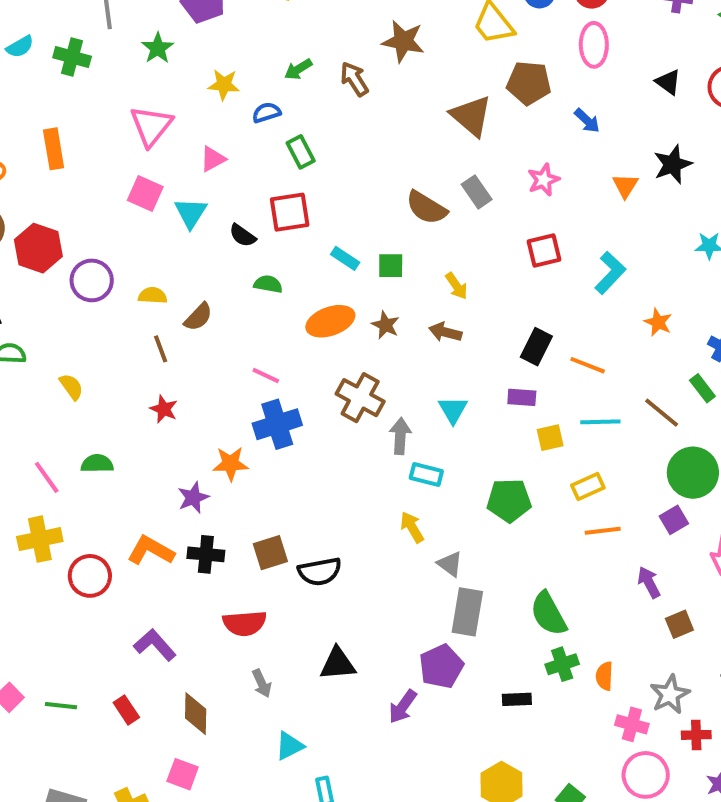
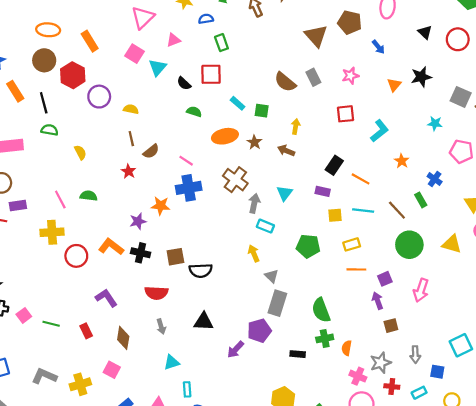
orange rectangle: (54, 149) -> (90, 41), moved, turned -30
yellow arrow: (456, 286) -> (296, 127), turned -144
brown semicircle: (198, 317) -> (151, 151), moved
purple square: (674, 520) -> (385, 279), moved

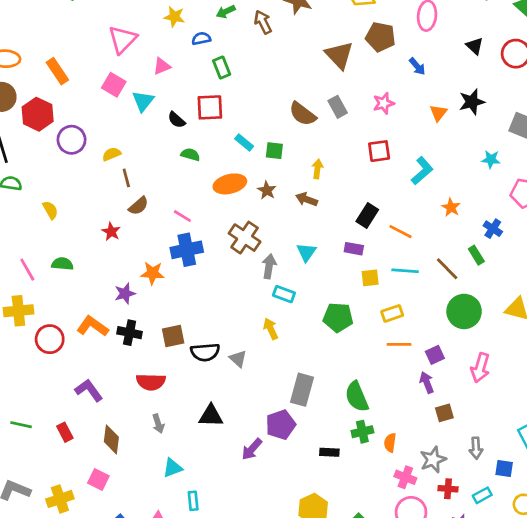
yellow semicircle: (131, 109) -> (112, 154), turned -32
brown line: (131, 139) -> (126, 178), moved
gray triangle: (272, 276) -> (238, 359), moved

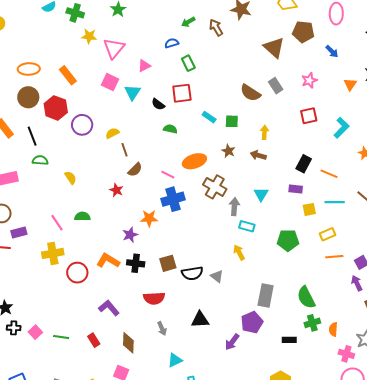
yellow star: (174, 17) -> (89, 36), moved
orange ellipse: (230, 184) -> (194, 161), moved

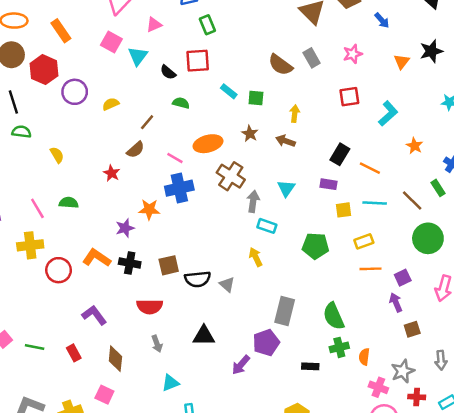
brown line: (124, 150) -> (147, 122), moved, turned 56

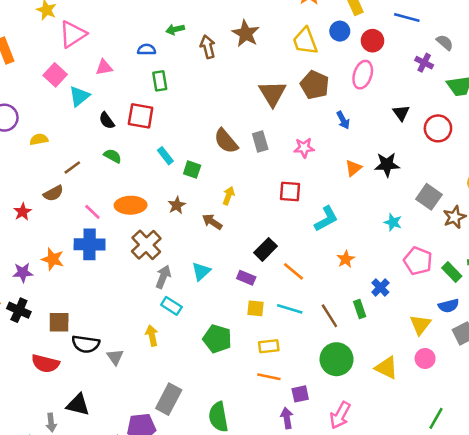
red semicircle: (150, 307) -> (45, 364), moved
gray arrow: (157, 344) -> (51, 423), moved

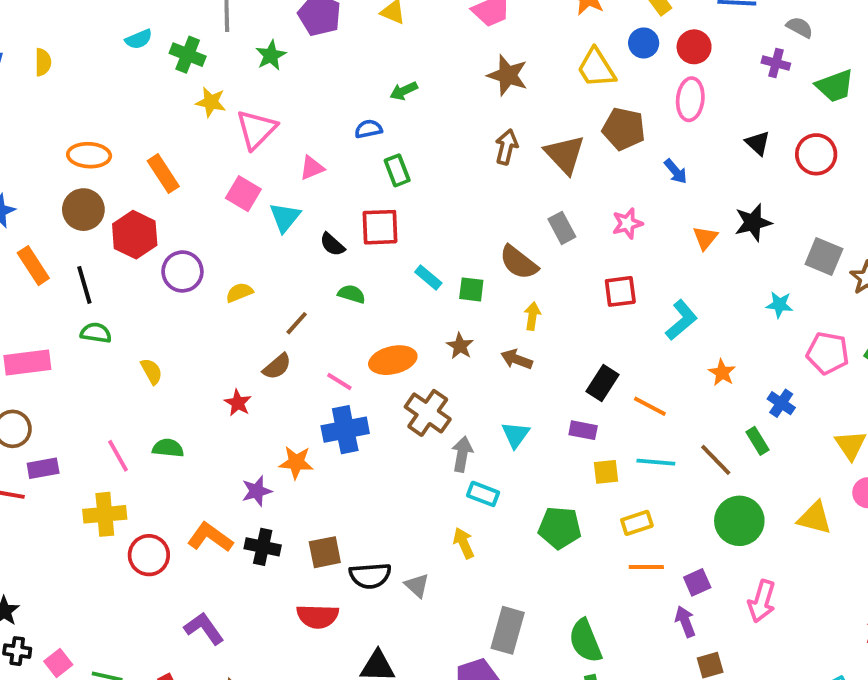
brown arrow: (208, 47) -> (506, 147), moved, turned 40
brown semicircle: (226, 141) -> (519, 262), moved

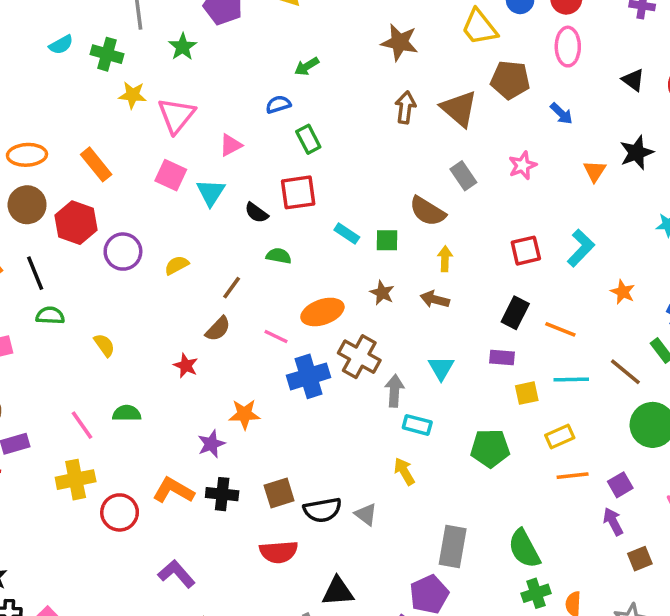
red square: (620, 291) -> (526, 251), moved
blue cross: (345, 430) -> (309, 376), moved

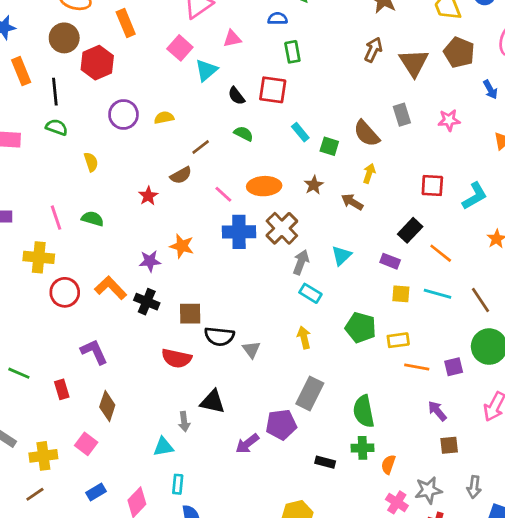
purple circle: (123, 252) -> (123, 114), moved
yellow rectangle: (560, 437) -> (398, 340), moved
yellow arrow: (404, 471) -> (304, 338), moved
purple square: (620, 485) -> (454, 367), moved
purple arrow: (613, 522) -> (437, 411), turned -30

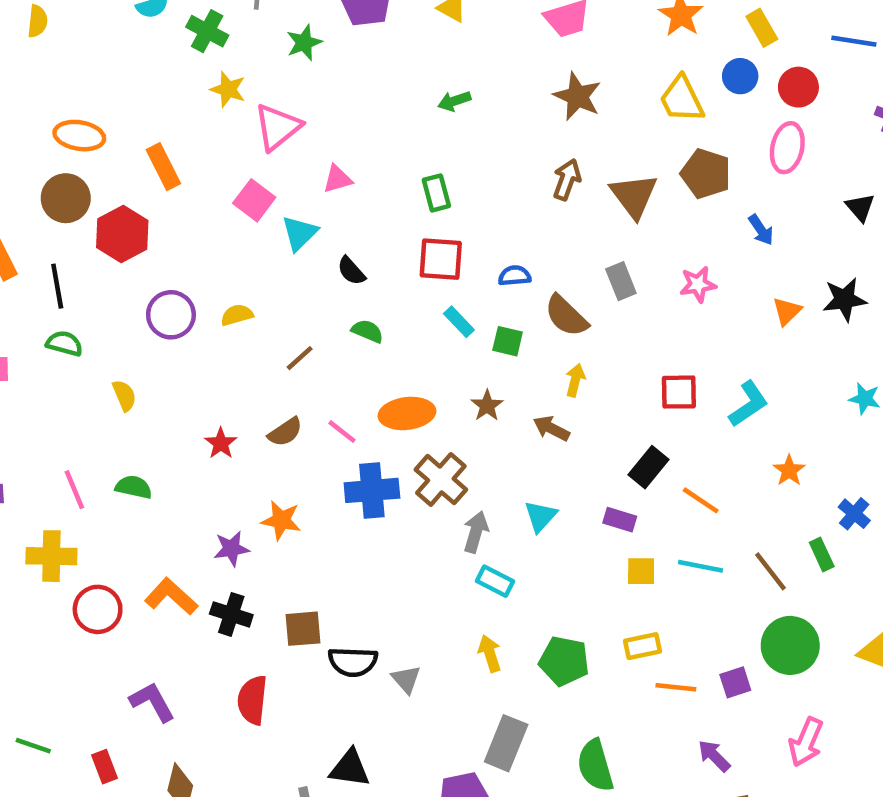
blue semicircle: (278, 19) -> (515, 276), moved
red square: (273, 90) -> (441, 259), moved
brown semicircle: (181, 175) -> (285, 432), moved
green pentagon: (361, 328) -> (564, 661), moved
red semicircle: (177, 358) -> (252, 700), moved, turned 88

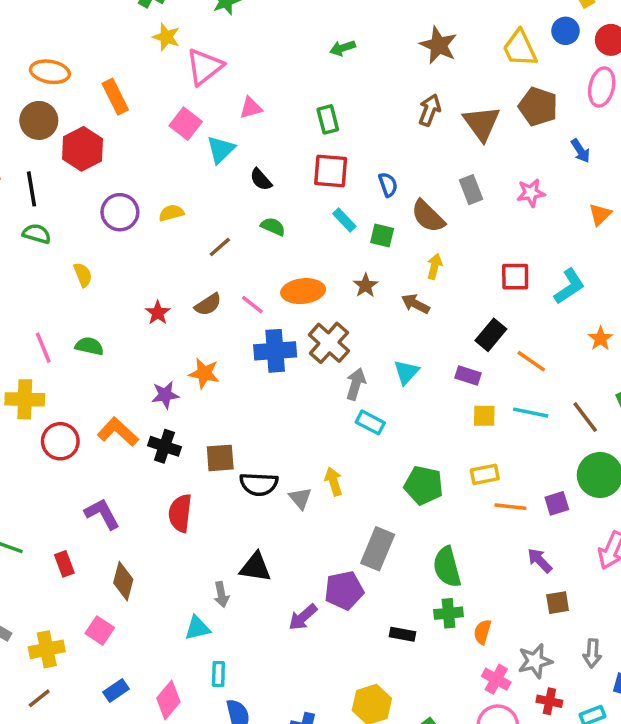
blue semicircle: (515, 276) -> (388, 185), turned 75
yellow arrow: (490, 653) -> (334, 481), moved

